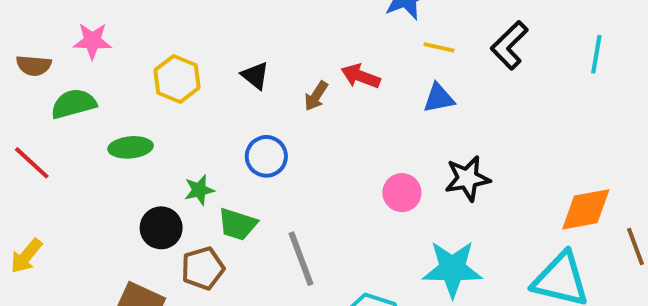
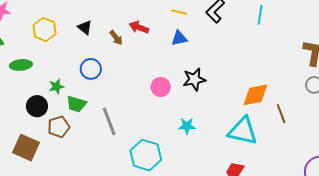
brown arrow: (316, 96) -> (116, 38), turned -70
cyan star: (452, 269) -> (187, 126), size x0.6

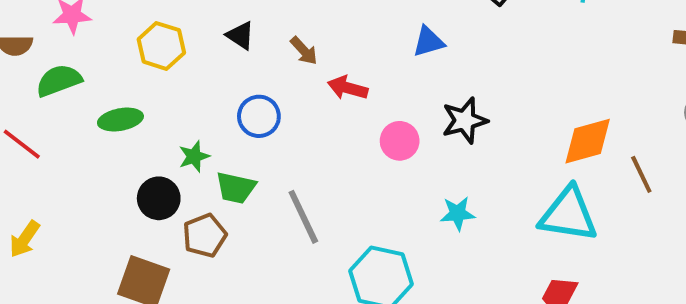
red arrow: (139, 27) -> (348, 88), moved

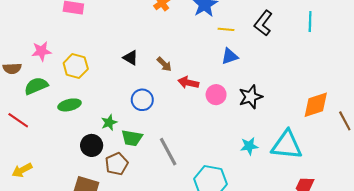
yellow hexagon: (161, 46) -> (76, 66), moved
pink circle: (400, 141) -> (216, 95), moved
cyan triangle: (568, 215) -> (287, 145), moved
yellow arrow: (25, 239) -> (22, 170), turned 30

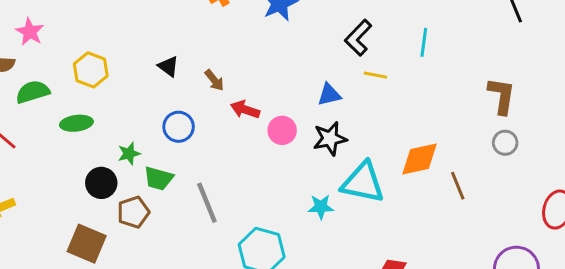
yellow line: (226, 29) -> (375, 75), moved
pink star: (41, 51) -> (30, 32), moved, turned 30
blue triangle: (230, 56) -> (329, 95), moved
cyan triangle: (287, 145) -> (363, 183), moved

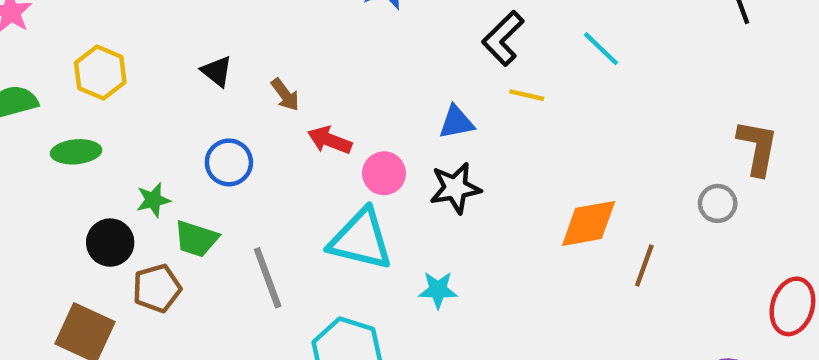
cyan line: (424, 42) -> (601, 49), turned -56
brown L-shape: (502, 96) -> (757, 148), moved
cyan triangle: (363, 183) -> (361, 239), moved
brown line: (458, 186) -> (644, 265), turned 40

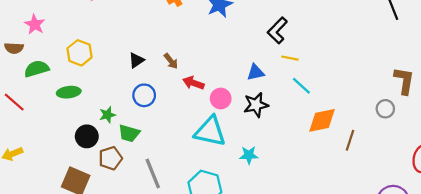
cyan line: (601, 49) -> (301, 86), moved
black triangle: (217, 71) -> (136, 60), moved, turned 49
gray line: (268, 278) -> (153, 174), moved

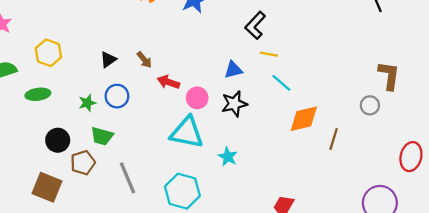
green star: (107, 115) -> (87, 103), moved
cyan star: (249, 155) -> (228, 157), turned 30

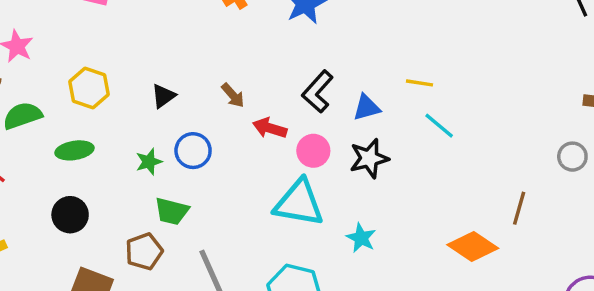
black L-shape: (255, 25) -> (318, 92), moved
black triangle: (108, 60) -> (163, 96), moved
orange diamond: (304, 119) -> (473, 246), moved, turned 48
black circle: (58, 140) -> (70, 215), moved

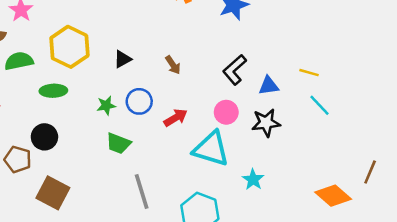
yellow hexagon: (89, 88) -> (69, 47), size x1.4
red arrow: (270, 128) -> (176, 118), moved, turned 125
brown pentagon: (144, 251) -> (18, 159), moved, turned 30

